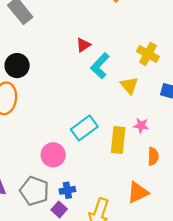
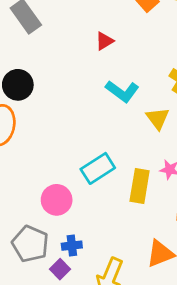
red triangle: (83, 45) -> (104, 41), moved
cyan L-shape: (100, 66) -> (122, 91), turned -100

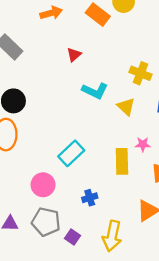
cyan rectangle: (98, 168) -> (71, 153), moved
pink circle: (57, 200) -> (43, 185), moved
blue cross: (72, 246) -> (90, 198), moved

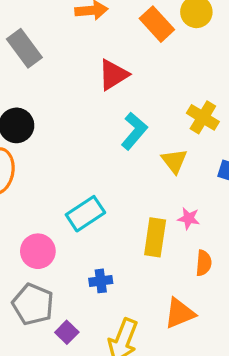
red triangle: (74, 55) -> (113, 75), size x1.5
cyan L-shape: (95, 91) -> (134, 131), turned -85

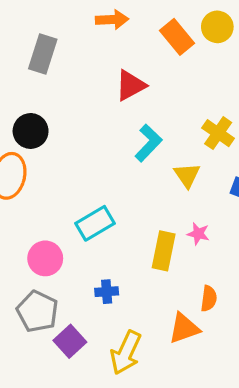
gray rectangle: (24, 48) -> (43, 54), turned 51
orange semicircle: (204, 263) -> (209, 299), moved
purple square: (67, 332) -> (70, 341), size x1.4

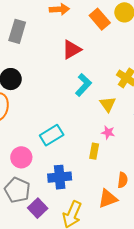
pink star: (198, 234) -> (108, 132), moved
yellow rectangle: (164, 251) -> (94, 151), size x0.7
blue cross: (107, 292) -> (60, 177), size x1.6

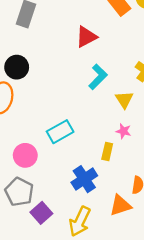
blue cross: (60, 177) -> (84, 179), moved, turned -30

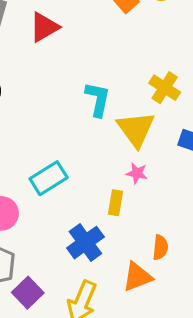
red triangle: (86, 37) -> (44, 27), moved
cyan L-shape: (98, 77) -> (98, 99), turned -30
yellow triangle: (124, 100) -> (136, 129), size x1.5

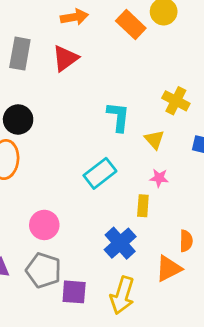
yellow triangle: (136, 129) -> (154, 140), size x0.6
cyan rectangle: (49, 178) -> (100, 173), moved
purple square: (28, 293) -> (74, 292), turned -36

